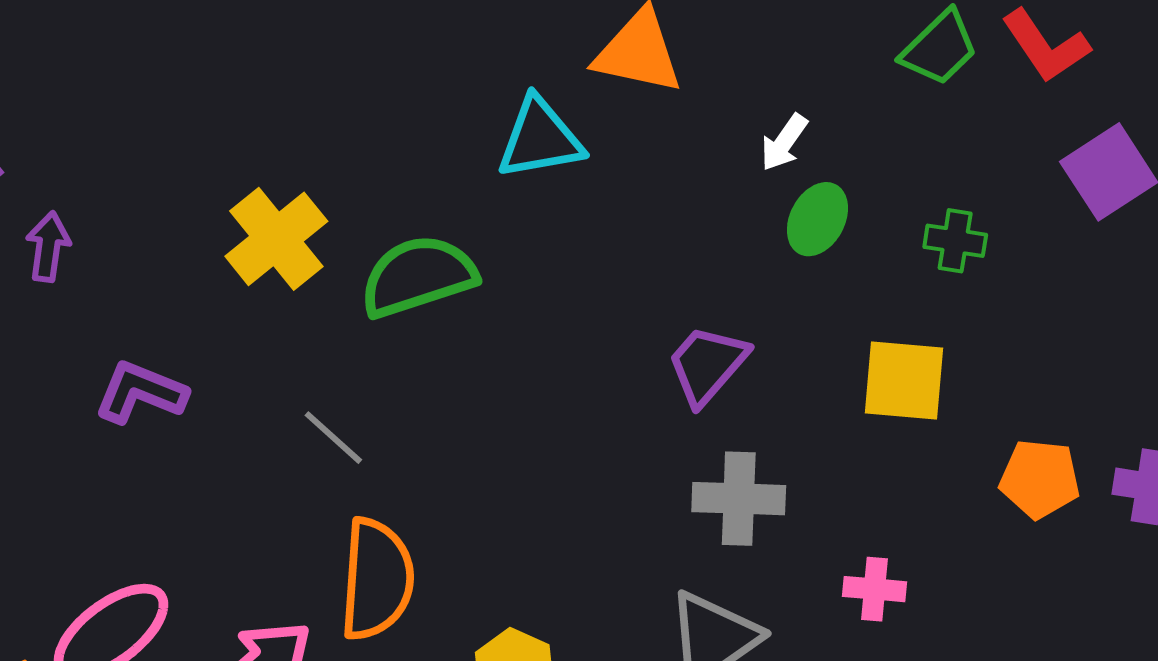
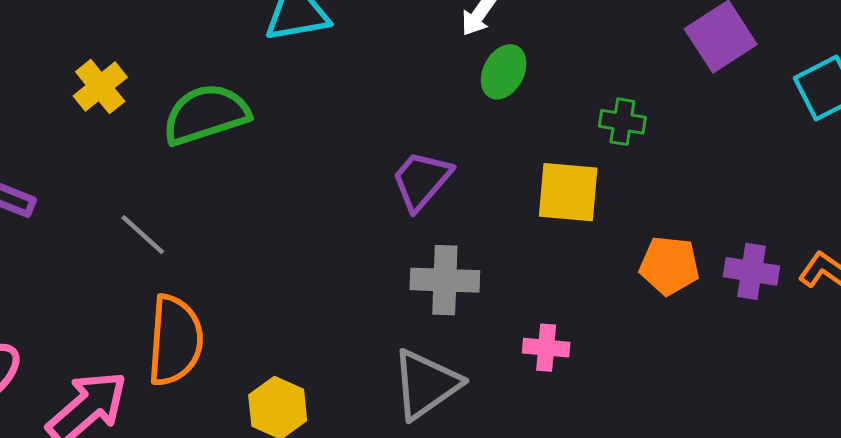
yellow cross: (276, 239) -> (100, 87), size x0.7
green cross: (955, 241) -> (622, 122), moved

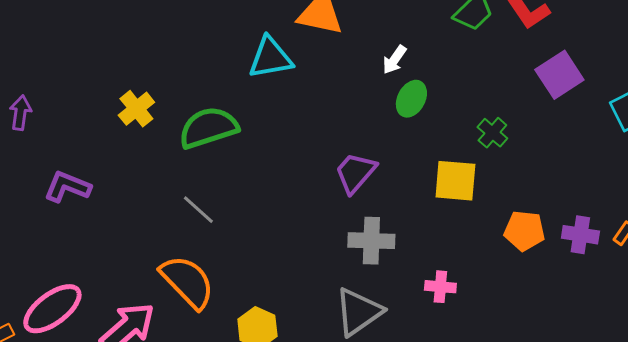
green cross: (622, 122) -> (492, 133), turned 32
gray line: (143, 235) -> (198, 210), moved
orange semicircle: (175, 340) -> (187, 282), turned -48

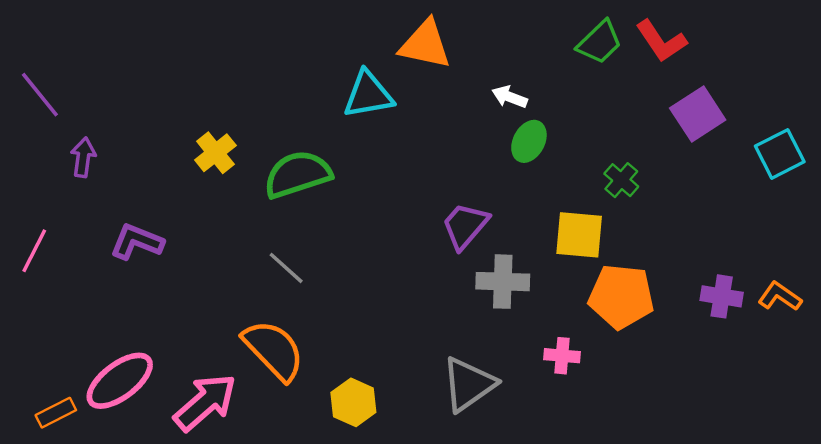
white arrow: (394, 60) -> (510, 97), turned 76
orange pentagon: (524, 231) -> (621, 296), moved, size x1.4
gray cross: (371, 241) -> (503, 282), moved

